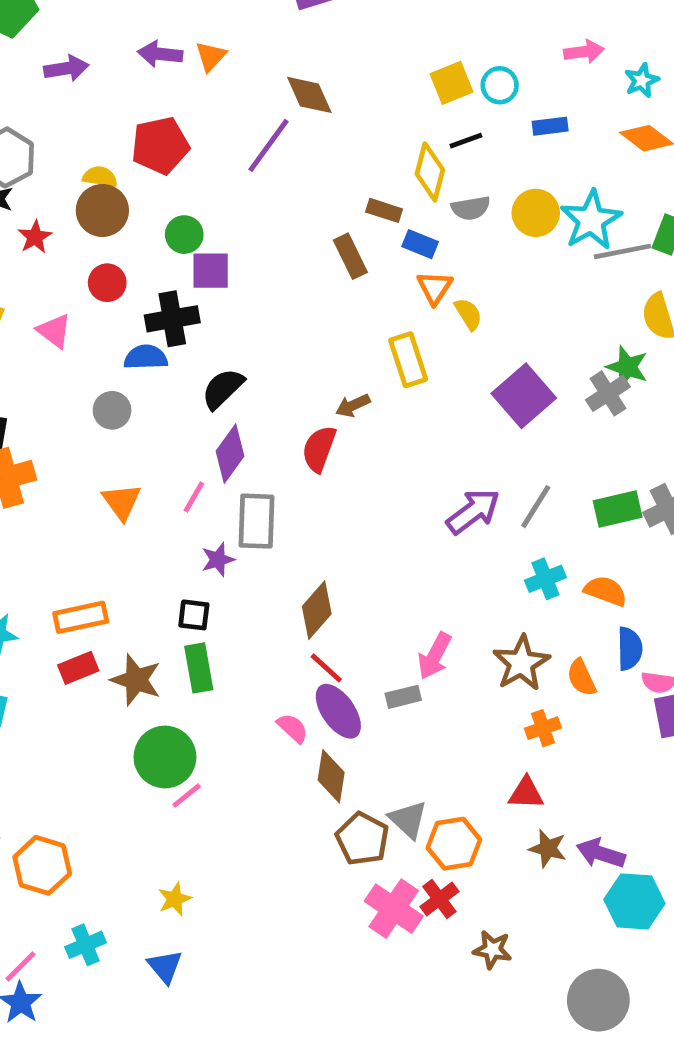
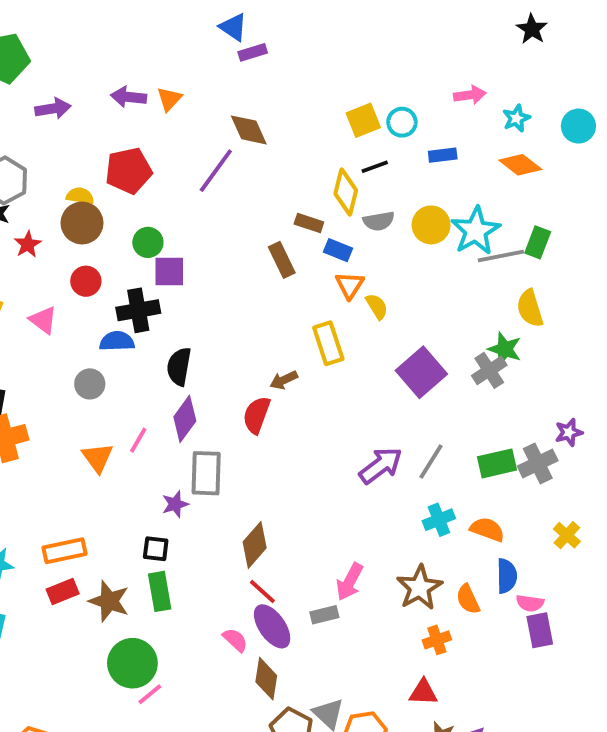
black semicircle: (223, 389) -> (179, 367), turned -36
pink line: (194, 497) -> (138, 440), moved

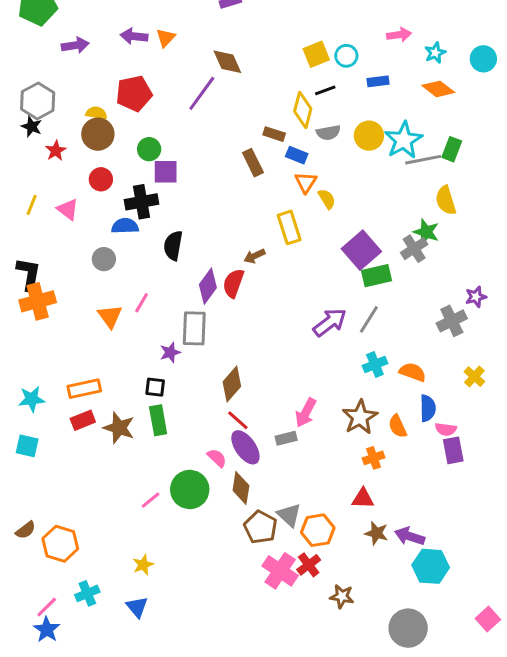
purple diamond: (185, 419) -> (208, 286), moved
green rectangle: (497, 463) -> (376, 276), moved
green circle: (132, 663) -> (190, 489), moved

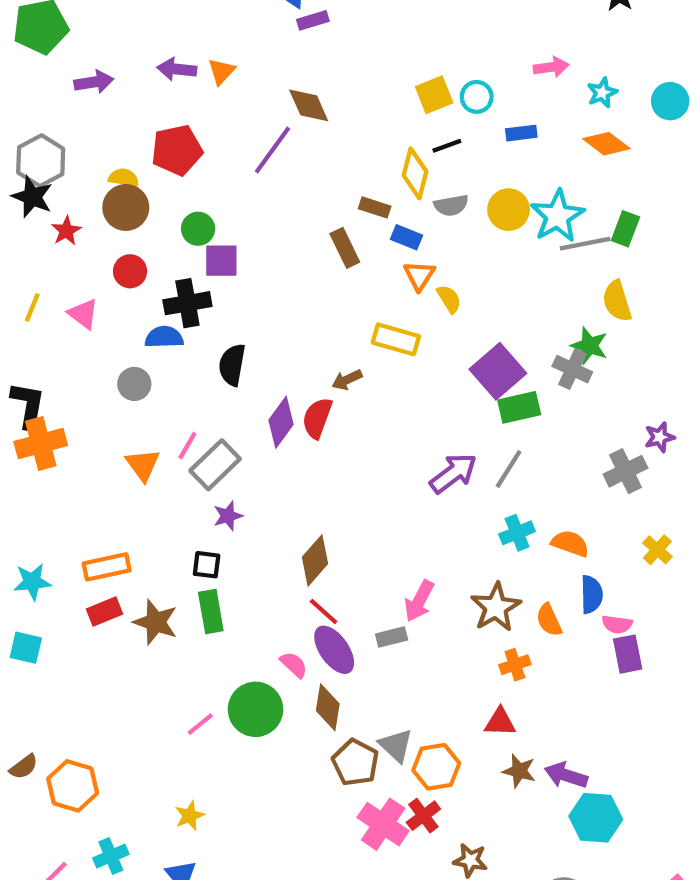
black star: (32, 127) -> (32, 197), size x1.4
yellow rectangle: (289, 227) -> (396, 339), turned -56
gray cross: (414, 249) -> (572, 369), turned -32
gray rectangle: (194, 328) -> (215, 465), moved, turned 44

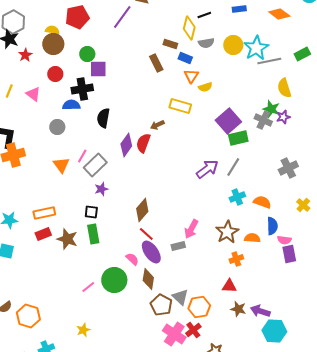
green rectangle: (625, 229) -> (302, 54), moved, turned 42
yellow semicircle: (449, 299) -> (205, 87), turned 104
purple star: (660, 437) -> (283, 117), moved
orange semicircle: (549, 620) -> (252, 238), turned 119

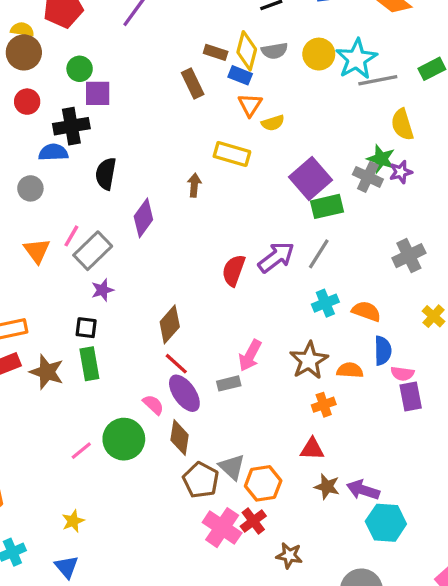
yellow diamond: (189, 28) -> (247, 51), moved
brown arrow: (157, 125) -> (194, 185), turned 120
red semicircle: (143, 143) -> (234, 270), moved

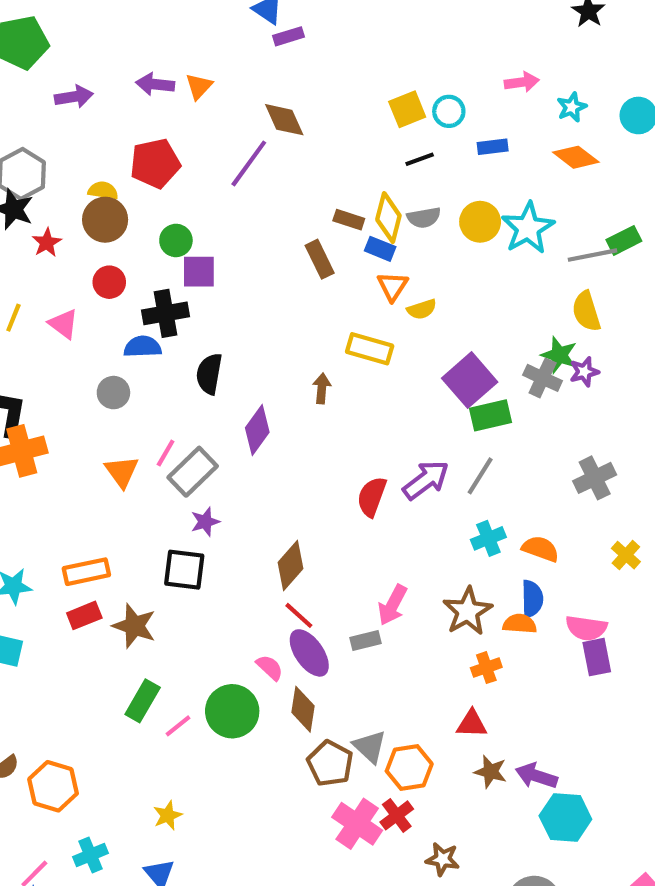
gray line: (378, 80) -> (593, 255), moved
black square: (86, 328) -> (184, 570), size x1.5
blue semicircle: (383, 351) -> (532, 599), moved
green rectangle: (89, 364) -> (143, 701), moved, turned 40
pink semicircle: (402, 374) -> (586, 628), size x1.4

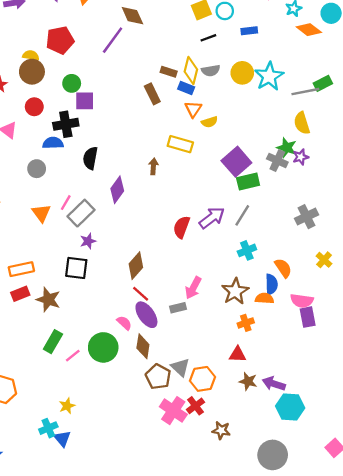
orange diamond: (576, 157) -> (309, 30), moved
orange semicircle: (540, 549) -> (283, 268), moved, turned 36
cyan cross: (91, 855) -> (48, 428), moved

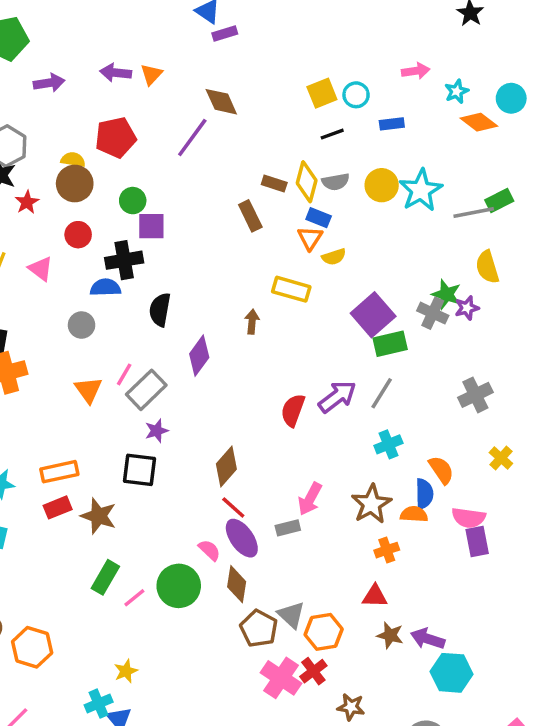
blue rectangle: (186, 88) -> (319, 218), moved
yellow semicircle: (302, 123) -> (487, 267), moved

